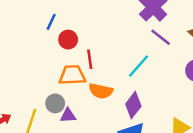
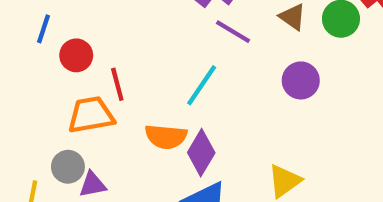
orange semicircle: (101, 91) -> (166, 137), moved

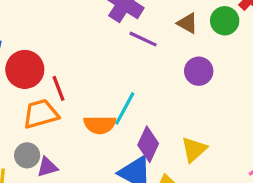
red circle: (76, 55) -> (25, 69), size x1.5
cyan line: (202, 85) -> (125, 108), moved
purple diamond: (201, 153) -> (148, 144), moved

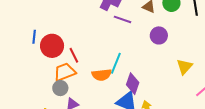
yellow triangle: (194, 149) -> (184, 67), moved
gray circle: (27, 155) -> (60, 88), moved

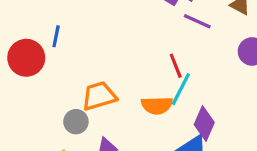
red circle: (52, 46) -> (26, 58), moved
red line: (74, 55) -> (176, 66), moved
gray circle: (60, 88) -> (76, 122), moved

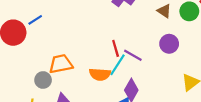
purple line: (197, 21) -> (133, 55), moved
blue line: (56, 36) -> (35, 20), turned 40

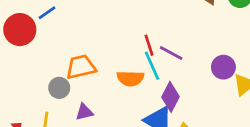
purple circle: (169, 44) -> (223, 67), moved
cyan line: (117, 65) -> (152, 66), turned -55

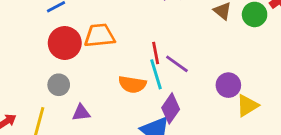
red circle: (20, 30) -> (65, 43), moved
orange trapezoid: (81, 67) -> (99, 36), moved

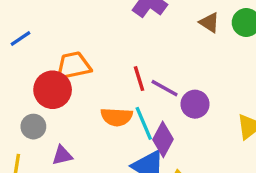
red circle: (65, 43) -> (53, 90), moved
cyan line: (156, 74) -> (144, 123), moved
purple circle: (228, 85) -> (195, 104), moved

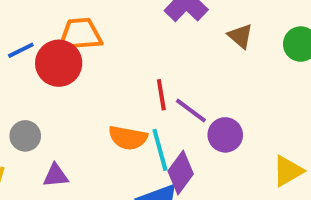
brown triangle: (209, 23) -> (240, 36), moved
blue line: (21, 39) -> (21, 50), moved
orange trapezoid: (73, 66) -> (80, 34), moved
red circle: (53, 90) -> (59, 63), moved

